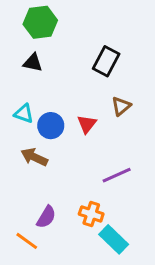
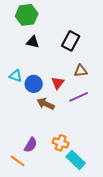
black triangle: (33, 63) -> (33, 42), moved
brown triangle: (121, 106) -> (81, 71), turned 32
brown arrow: (34, 157) -> (46, 104), moved
purple line: (117, 175) -> (79, 97), moved

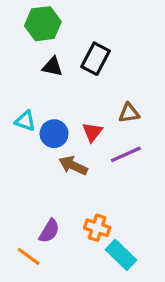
black rectangle: (71, 41) -> (95, 59), moved

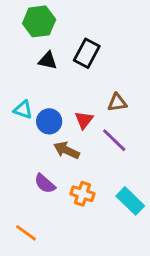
purple line: (126, 154) -> (114, 140), turned 68
orange cross: (97, 228) -> (82, 194), moved
purple semicircle: (49, 231) -> (45, 184), moved, turned 100
cyan rectangle: (121, 255) -> (130, 201), moved

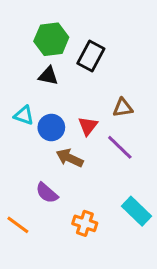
green hexagon: (39, 21) -> (51, 39), moved
black triangle: (48, 61) -> (48, 76), moved
orange cross: (82, 194) -> (85, 223), moved
orange line: (26, 233) -> (18, 225), moved

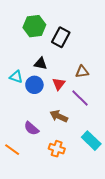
black triangle: (48, 76) -> (40, 64), moved
brown arrow: (70, 158) -> (59, 116), moved

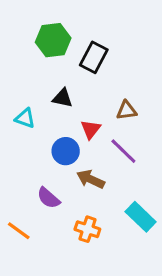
blue circle: (34, 85) -> (66, 151), moved

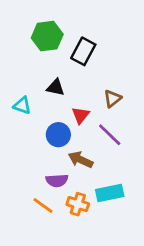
brown triangle: (127, 111) -> (112, 99), turned -30
purple semicircle: (48, 198) -> (57, 180), moved, turned -45
cyan rectangle: (141, 217) -> (110, 193), moved, turned -56
orange line: (19, 231) -> (43, 205), moved

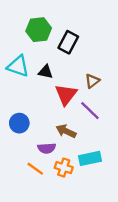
cyan triangle: (22, 106) -> (18, 66), moved, size x1.5
red triangle: (81, 115) -> (66, 95), size x1.5
blue circle: (58, 135) -> (19, 123), moved

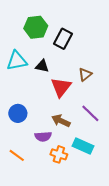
cyan triangle: (18, 66) -> (17, 61), turned -30
purple line: (90, 111) -> (90, 113), moved
cyan rectangle: (90, 158) -> (83, 146), turned 36
orange line: (35, 169) -> (17, 155), moved

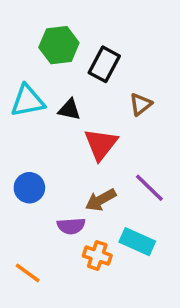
brown triangle: (85, 74) -> (141, 104), moved
brown arrow: (61, 121) -> (101, 200), turned -54
orange line: (17, 155) -> (28, 273), moved

